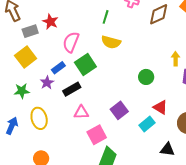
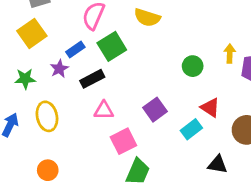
yellow arrow: (176, 59) -> (230, 54), moved

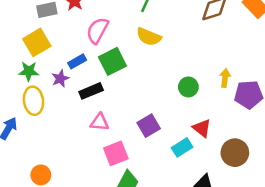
green star: (25, 79) -> (29, 71), moved
yellow ellipse: (47, 116) -> (33, 101), moved

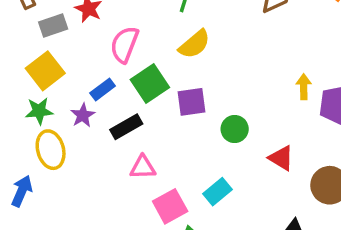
yellow semicircle: (149, 37) -> (194, 44), turned -55
green circle: (188, 87) -> (235, 129), moved
purple square: (149, 126) -> (191, 102), moved, turned 30
cyan rectangle: (182, 147) -> (218, 192), moved

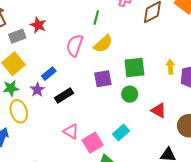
pink semicircle: (124, 44) -> (75, 45), moved
green square: (150, 84) -> (134, 68), moved, turned 30
pink triangle: (143, 167) -> (71, 131), moved, turned 35

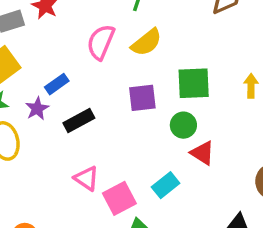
red triangle: (159, 110) -> (202, 153), moved

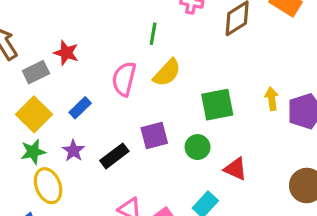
blue rectangle: (57, 84) -> (80, 108), moved
purple square: (142, 98) -> (154, 136), moved
green circle: (183, 125) -> (198, 147), moved

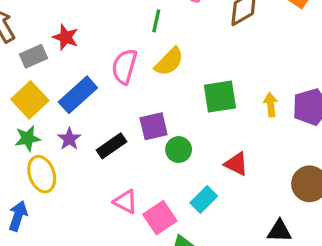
yellow arrow: (272, 99) -> (271, 105), moved
blue rectangle: (80, 108) -> (78, 95), size x1.6
green circle: (198, 147) -> (179, 150), moved

